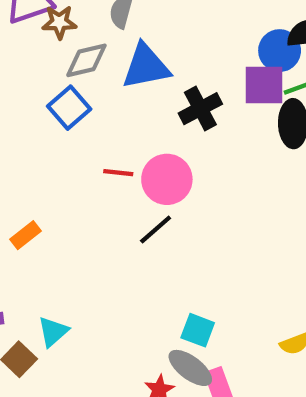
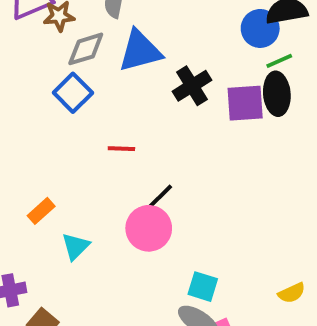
purple square: (264, 85) -> (245, 103), moved
pink circle: (167, 179) -> (149, 228), moved
cyan triangle: (53, 332) -> (76, 246), moved

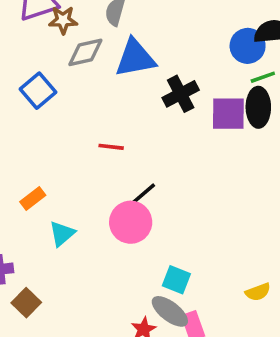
blue square: (73, 93) -> (38, 91), moved

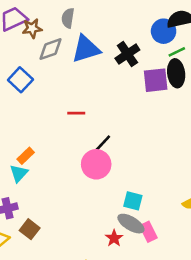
black cross: (181, 94) -> (127, 54), moved
cyan triangle: (62, 234) -> (19, 173), moved

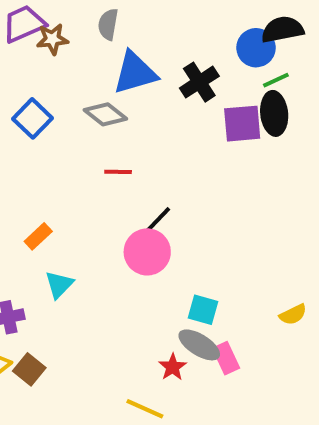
gray diamond: (50, 49) -> (105, 114), moved, turned 56
cyan triangle: (19, 173) -> (59, 285), moved
brown square: (30, 229) -> (29, 369), moved

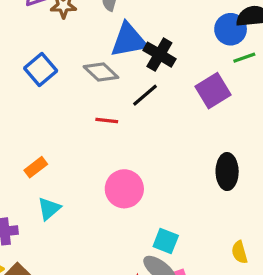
black cross: (199, 82) -> (159, 55), moved, turned -32
black ellipse: (274, 113) -> (227, 172), moved
purple square: (242, 124) -> (213, 91), turned -32
black line: (157, 221) -> (145, 95), moved
yellow semicircle: (293, 315) -> (240, 252), turned 95

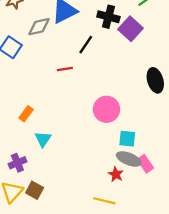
black cross: (159, 55) -> (108, 17), moved
gray diamond: (101, 72) -> (39, 27), moved, turned -40
pink circle: (124, 189) -> (106, 109), moved

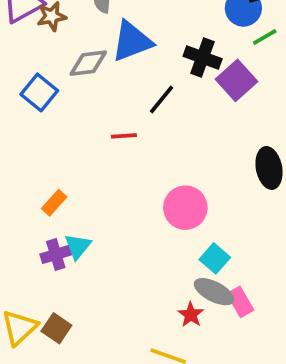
cyan square: (127, 139) -> (215, 258), turned 30
purple cross: (17, 163) -> (56, 254), moved

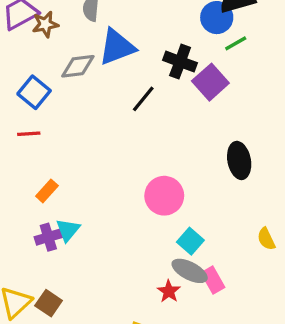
red line: (124, 136) -> (29, 134), moved

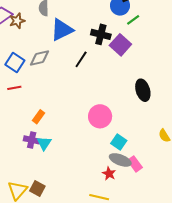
gray diamond: (78, 66) -> (39, 58), moved
orange rectangle: (47, 191) -> (39, 117), moved
purple cross: (48, 237) -> (32, 140), moved, turned 35

